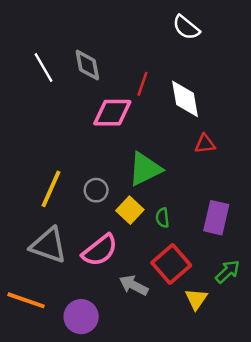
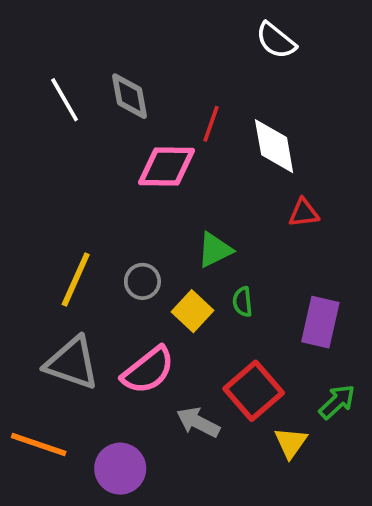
green triangle: (145, 169) -> (215, 250), size x0.7
green semicircle: (162, 218) -> (243, 302), moved

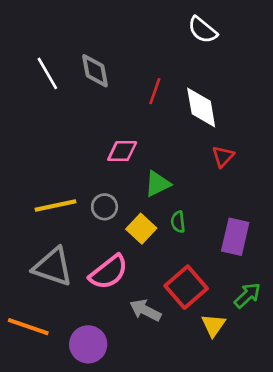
pink diamond: (167, 166) -> (122, 151), moved, size x0.7
red triangle: (304, 213) -> (223, 156), turned -40
yellow line: (76, 280) -> (56, 205), turned 54

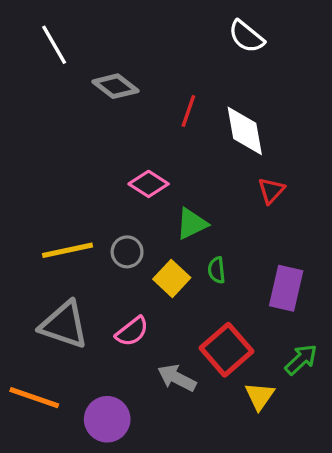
gray diamond: (95, 71) -> (115, 86), turned -42
white line: (47, 73) -> (54, 45), moved
pink diamond: (122, 151) -> (149, 184), turned 32
pink semicircle: (109, 272) -> (132, 331), size x0.7

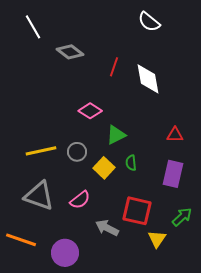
red triangle: (271, 191) -> (175, 135), moved, turned 48
red square: (226, 350) -> (137, 211), turned -36

